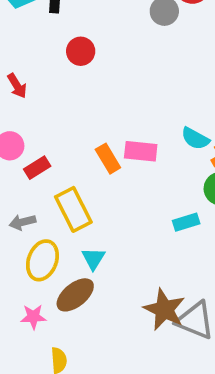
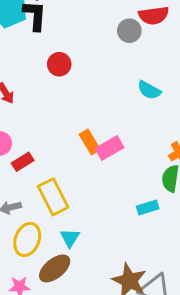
cyan semicircle: (195, 139) -> (149, 90), moved
pink rectangle: (141, 151) -> (109, 148), turned -36
orange rectangle: (108, 159) -> (90, 142), moved

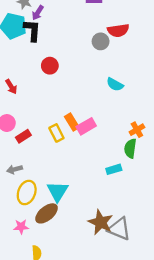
yellow rectangle: (53, 197) -> (56, 133), moved, size x0.7
cyan triangle: (70, 238) -> (58, 191), size x1.5

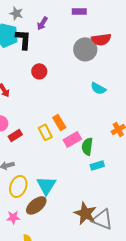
purple arrow: (38, 13) -> (42, 23), moved
gray circle: (101, 41) -> (85, 49), size x1.5
pink rectangle: (86, 126) -> (72, 139), moved
green semicircle: (130, 148) -> (87, 146), moved

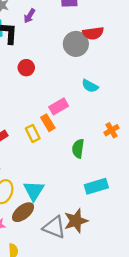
pink rectangle: (72, 139) -> (59, 106), moved
cyan rectangle: (97, 165) -> (96, 186), moved, size x1.5
brown star: (85, 213) -> (76, 221), turned 30
gray triangle: (102, 219) -> (54, 227), moved

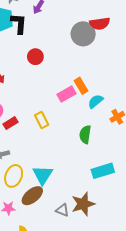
cyan semicircle: (90, 86) -> (96, 101), moved, turned 112
orange rectangle: (48, 123) -> (81, 86), moved
gray triangle: (54, 227) -> (62, 210), size x0.6

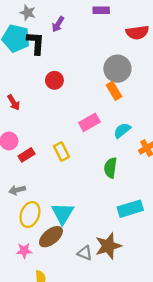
red semicircle: (100, 24) -> (137, 32), moved
gray circle: (83, 34) -> (117, 69), moved
orange rectangle: (81, 86) -> (114, 91), moved

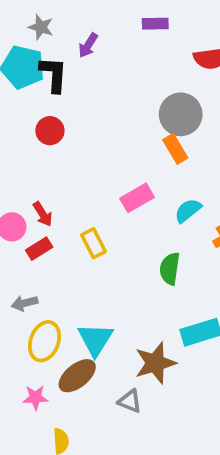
red circle: (54, 80) -> (50, 131), moved
red arrow: (14, 102) -> (43, 214), moved
brown star: (108, 246) -> (155, 363), moved

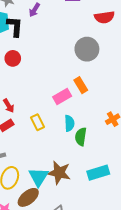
orange rectangle: (175, 149) -> (81, 85), moved
cyan semicircle: (188, 211) -> (69, 123), moved, turned 126
brown star: (155, 363) -> (59, 173), moved, turned 30

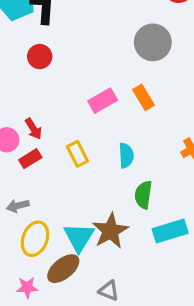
pink rectangle: (62, 96) -> (103, 101), moved
green semicircle: (81, 137) -> (143, 195), moved
brown star: (59, 173) -> (110, 231), turned 30

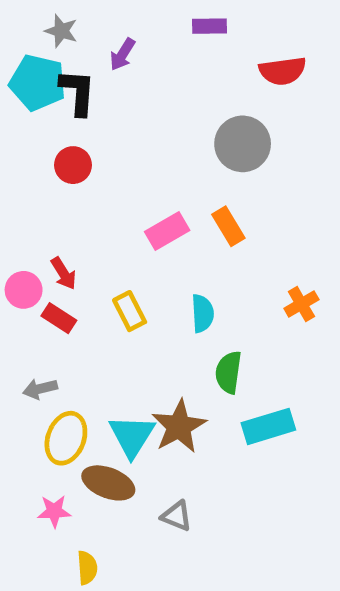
red rectangle: (30, 159) -> (59, 318), turned 65
brown ellipse: (63, 269) -> (108, 483), turned 60

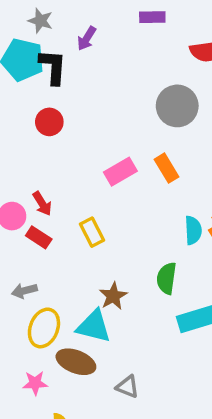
cyan semicircle: (203, 313) -> (193, 230), moved
brown star: (179, 426) -> (113, 296), moved, size x0.7
cyan triangle: (132, 436) -> (94, 326), turned -48

